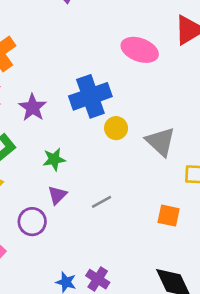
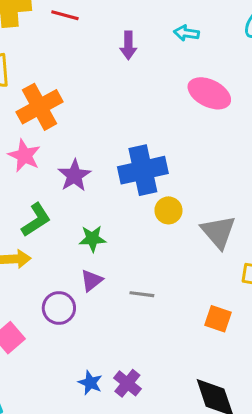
pink ellipse: (140, 50) -> (209, 93), moved
gray line: (101, 202) -> (142, 294), turned 30

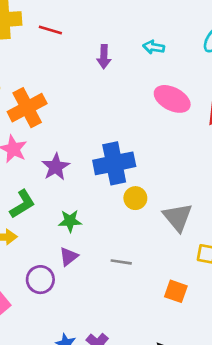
gray line: (142, 294) -> (121, 262), moved

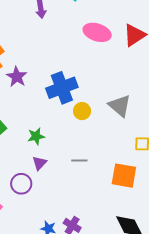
purple star: (56, 167) -> (17, 77), moved
gray triangle: (178, 217) -> (120, 106), moved
orange square: (176, 291) -> (124, 176), size x1.5

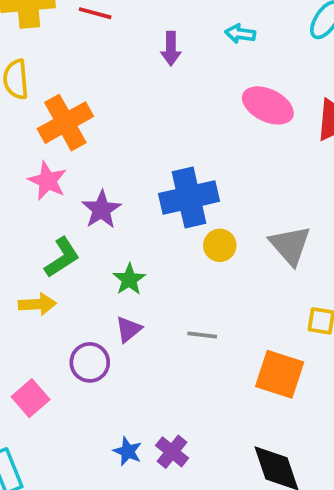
purple star: (17, 77) -> (101, 210), moved
green star: (36, 136) -> (129, 279), turned -30

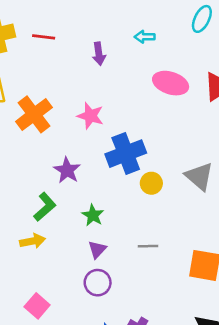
pink star: (48, 181) -> (90, 116), moved
purple circle: (90, 362) -> (98, 283), moved

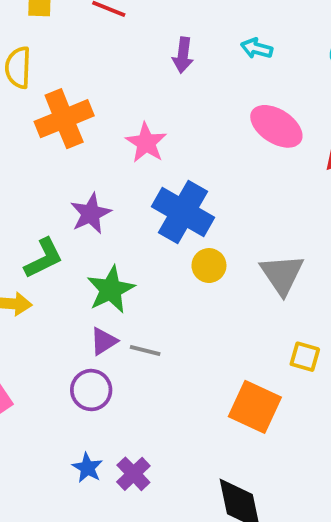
blue cross: (126, 154) -> (183, 212), turned 36
green star: (93, 215) -> (111, 290), size x1.4
gray line: (148, 246) -> (145, 350), moved

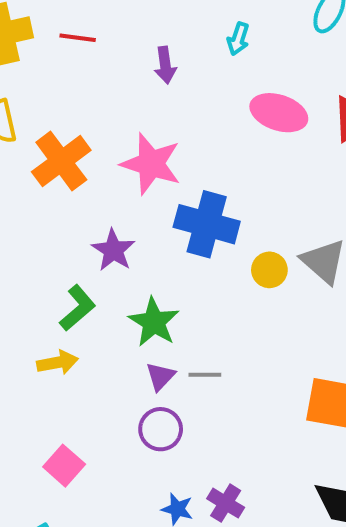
cyan arrow: (257, 48) -> (238, 39), turned -72
pink star: (146, 143) -> (151, 164), size x1.4
yellow circle: (209, 266) -> (269, 270), moved

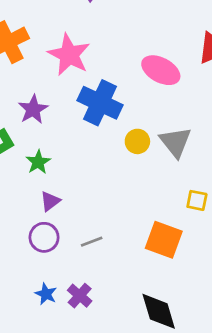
pink ellipse: (279, 113) -> (161, 70), moved
green star: (154, 322) -> (38, 162), moved, size x0.7
gray line: (205, 375) -> (92, 242), moved, turned -30

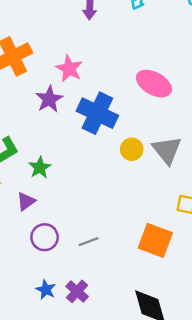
pink star: (69, 55) -> (69, 69), size x0.7
purple star: (33, 109) -> (49, 99), moved
purple triangle: (50, 201) -> (26, 201), moved

